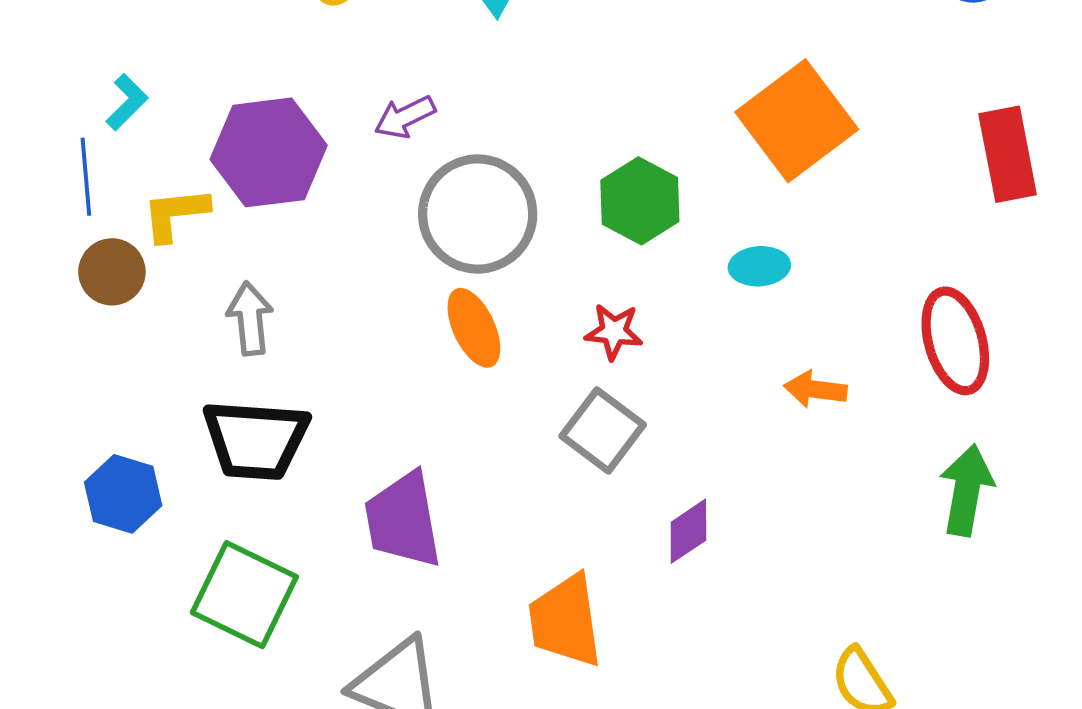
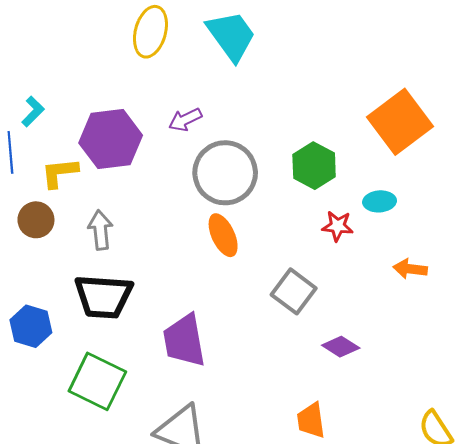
brown circle: (112, 272) -> (36, 220), moved
red star: (614, 332) -> (338, 226), moved
purple diamond: (688, 531) -> (341, 347), turned 66
orange trapezoid: (565, 621) -> (311, 420), moved, size x0.7

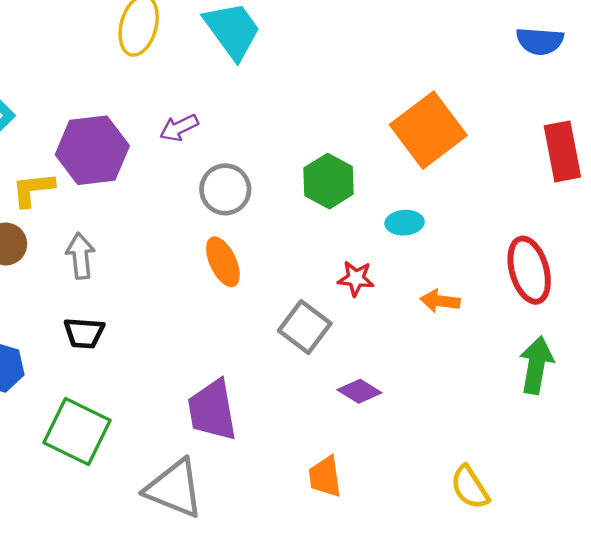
gray circle: (225, 173) -> (225, 189), size x0.7
red star: (338, 226) -> (356, 278), moved
black trapezoid: (103, 297) -> (84, 333), size x0.6
purple trapezoid: (184, 340) -> (212, 410), moved

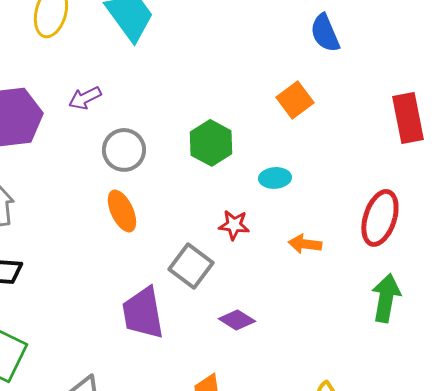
blue semicircle: (540, 41) -> (325, 33), moved, turned 63
orange square: (428, 130) -> (295, 100), size x0.6
red ellipse: (529, 270) -> (380, 218), turned 34
purple trapezoid: (212, 410) -> (143, 313), moved

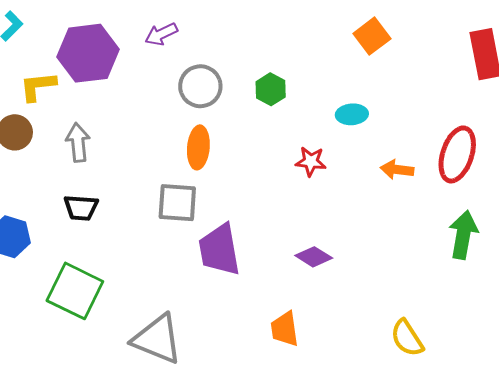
green hexagon: (211, 143) -> (271, 89), moved, size x0.7
orange ellipse: (122, 211) -> (198, 147), turned 30
orange arrow: (305, 244) -> (397, 170), moved
gray square: (191, 266) -> (177, 203), moved, turned -33

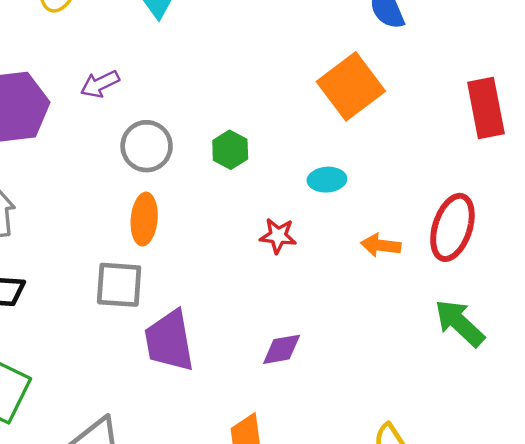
orange square: (372, 36) -> (351, 86), size x1.5
green arrow: (463, 235) -> (460, 323), turned -57
purple diamond: (314, 257) -> (282, 349), turned -42

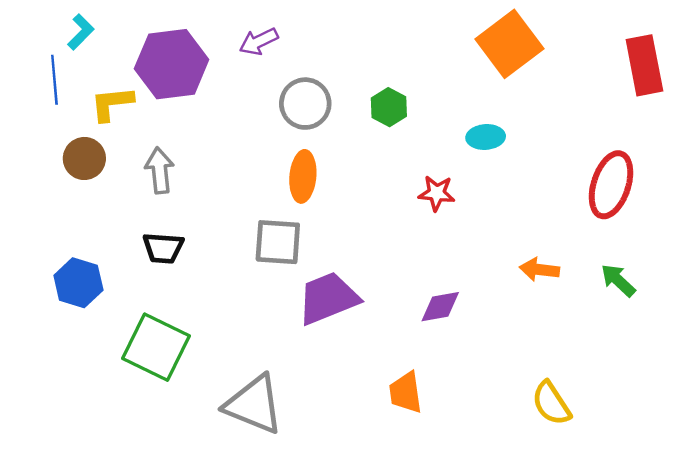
orange arrow: (381, 245) -> (539, 270), moved
green arrow: (460, 323) -> (618, 280), size x0.7
purple trapezoid: (169, 341) -> (328, 298), turned 78

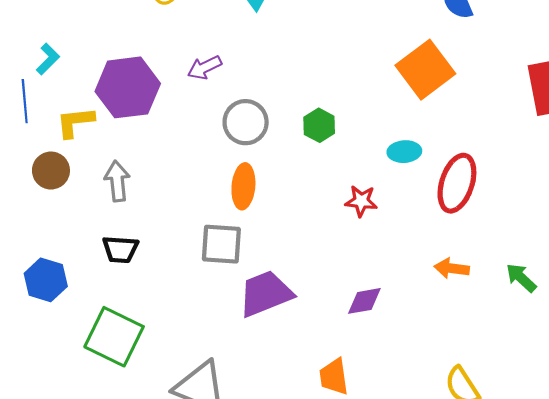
red ellipse: (611, 185) -> (457, 183), moved

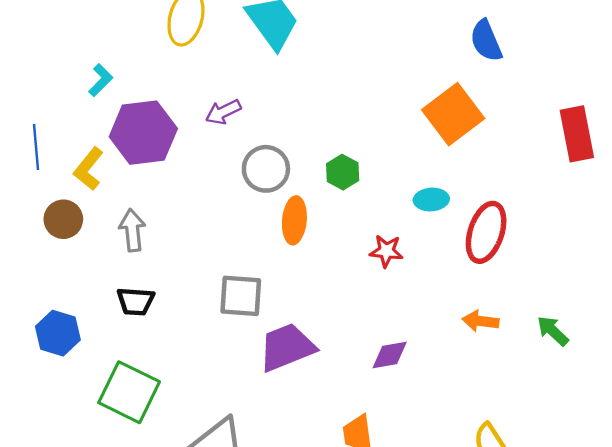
cyan L-shape: (48, 59) -> (101, 80), moved
yellow L-shape: (75, 122) -> (89, 169), turned -45
orange ellipse: (243, 186) -> (294, 220), moved

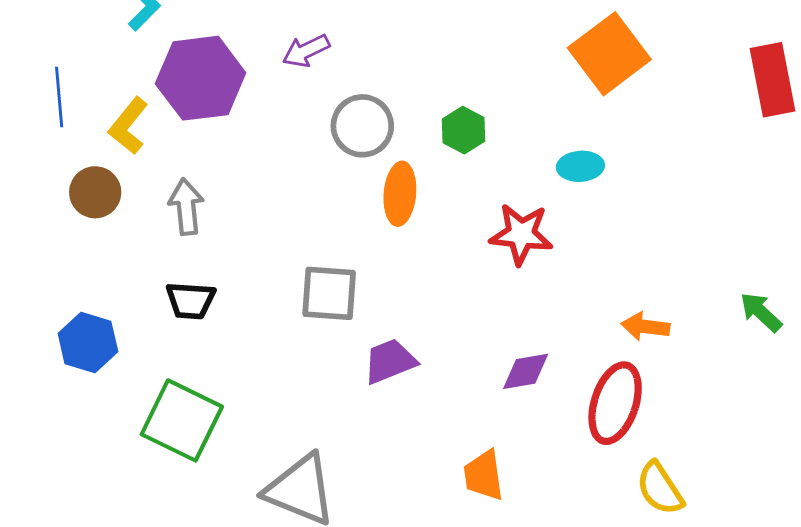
red ellipse: (486, 232) -> (615, 403), moved
red star: (386, 251) -> (521, 234), size x1.4
green arrow: (553, 331) -> (761, 312), moved
purple trapezoid: (287, 347) -> (390, 361), size x0.7

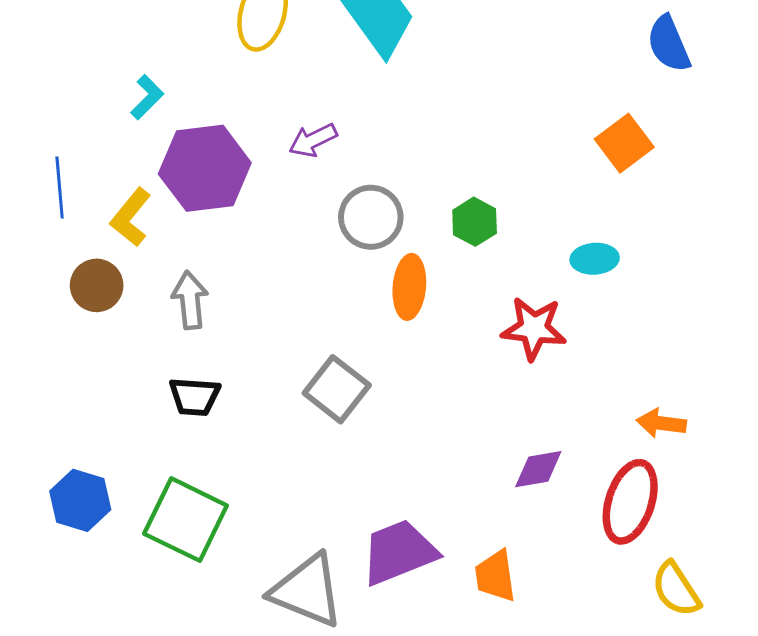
orange square: (609, 54) -> (624, 143), size x0.7
gray square: (329, 293) -> (337, 389), turned 34
blue hexagon: (88, 342) -> (80, 500), moved
purple trapezoid: (390, 361) -> (399, 552), moved, size x1.4

